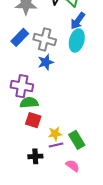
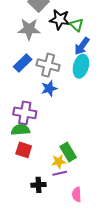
green semicircle: (29, 103) -> (21, 130), moved
red square: (33, 120) -> (24, 150), moved
green rectangle: (77, 140) -> (68, 152), moved
pink semicircle: (73, 166) -> (77, 194), turned -128

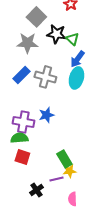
blue star: (49, 88) -> (46, 115), moved
yellow star: (59, 162) -> (69, 171), moved
black cross: (39, 185) -> (36, 190), turned -32

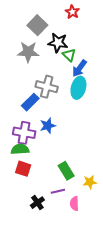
green triangle: (72, 39) -> (69, 55), moved
blue rectangle: (21, 75) -> (30, 102), moved
yellow star: (69, 171) -> (90, 182), moved
pink semicircle: (72, 199) -> (74, 204), moved

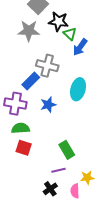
cyan ellipse: (78, 88) -> (78, 89), moved
purple cross: (24, 133) -> (15, 104), moved
yellow star: (90, 182) -> (87, 178), moved
black cross: (37, 203) -> (50, 189), moved
pink semicircle: (74, 204) -> (75, 191), moved

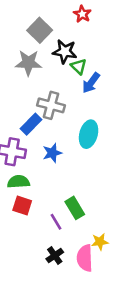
purple line: (59, 170) -> (56, 222), moved, turned 72
pink semicircle: (75, 191) -> (85, 258), size x1.5

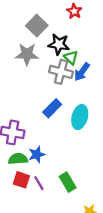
gray cross: (51, 105) -> (61, 72), moved
blue rectangle: (31, 124) -> (52, 108), moved
blue star: (52, 153) -> (37, 154), moved
purple line: (56, 222) -> (39, 183), moved

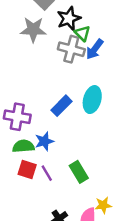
black star: (59, 44) -> (69, 19), turned -30
blue rectangle: (52, 108) -> (61, 106), moved

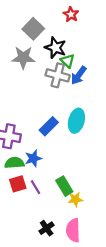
black star: (69, 19) -> (55, 48), turned -30
red square: (27, 170) -> (18, 184), turned -35
yellow star: (103, 205) -> (75, 199), moved

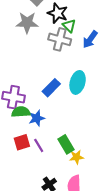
blue arrow: (79, 75) -> (90, 39), moved
green semicircle: (14, 163) -> (21, 112), moved

